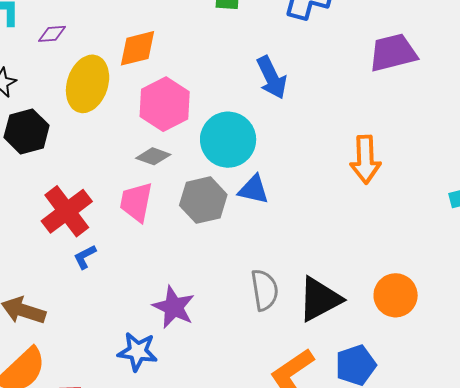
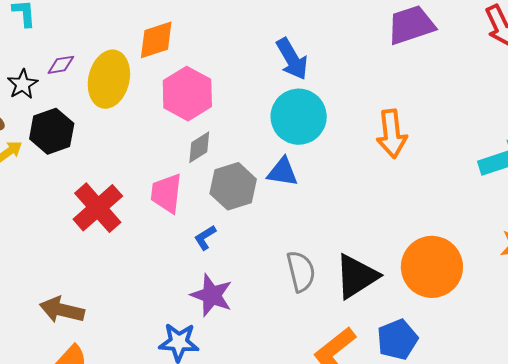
purple diamond: (52, 34) -> (61, 65), moved
cyan circle: (228, 140) -> (299, 117), moved
gray diamond: (153, 156) -> (199, 147), moved, turned -48
blue L-shape: (85, 257) -> (205, 238), moved
orange circle: (396, 295) -> (432, 267), size x1.4

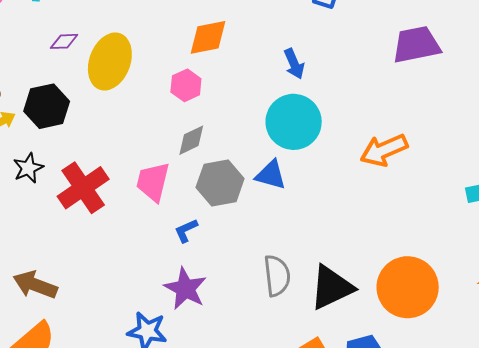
orange diamond: (156, 40) -> (208, 37), moved
blue arrow: (292, 59) -> (294, 64), size x0.7
black star: (23, 84) -> (28, 168), moved
pink hexagon: (187, 94) -> (186, 85), size x0.6
orange arrow: (392, 134) -> (384, 150), turned 66

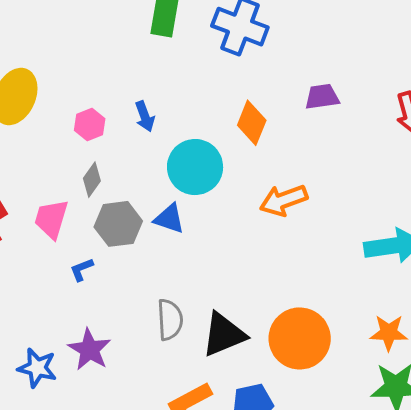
orange diamond: (208, 37) -> (252, 123), moved, turned -60
purple trapezoid: (416, 45) -> (322, 97), size x0.7
blue arrow: (294, 64) -> (145, 116), moved
gray diamond: (191, 140) -> (92, 180), turned -32
purple star: (185, 289) -> (89, 350), moved

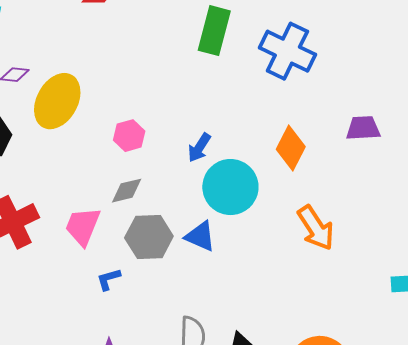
blue arrow: (145, 116) -> (199, 148), moved, turned 48
gray diamond: (92, 180) -> (127, 191), turned 36
orange arrow: (284, 200) -> (316, 228), turned -108

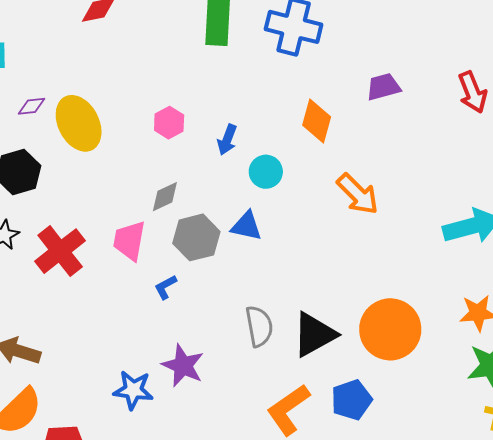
yellow ellipse: (57, 101) -> (79, 123), turned -44
pink hexagon: (129, 136) -> (169, 123), moved
cyan circle: (230, 187) -> (266, 172), size x0.6

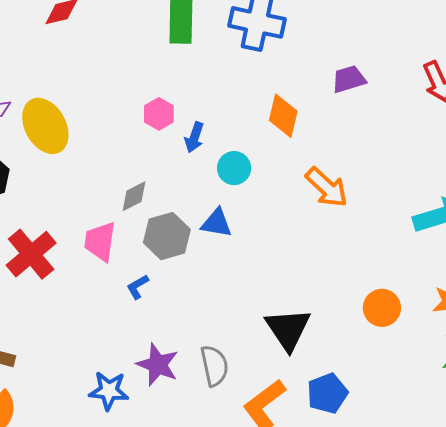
pink hexagon: (169, 123) -> (159, 114), moved
gray semicircle: (259, 326) -> (214, 366), moved
orange circle: (390, 329) -> (382, 308), moved, size x0.6
black triangle: (314, 334) -> (288, 329), turned -33

